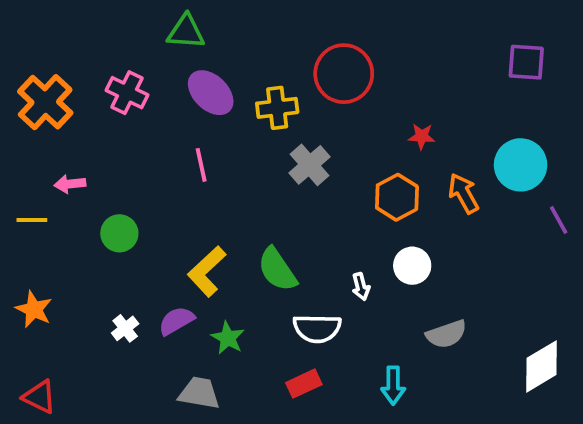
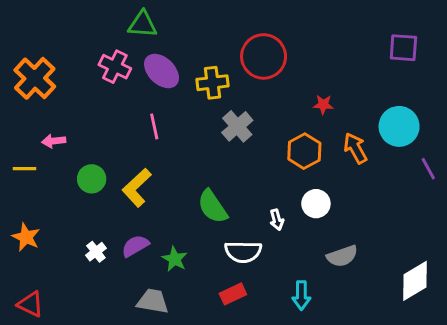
pink cross: (127, 93) -> (115, 67), moved
yellow L-shape: (207, 271) -> (137, 188), moved

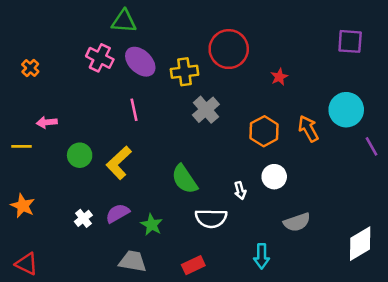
orange cross: (35, 78) -> (30, 68), size x0.5
red star: (323, 105) -> (279, 77), moved, turned -30
red rectangle: (233, 294) -> (193, 265), moved

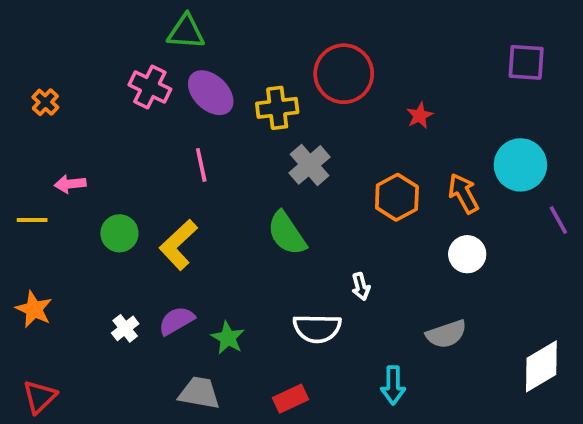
white circle: (274, 177) -> (467, 254), moved
green semicircle: (184, 179) -> (287, 233), moved
red triangle: (27, 264) -> (40, 397), turned 50

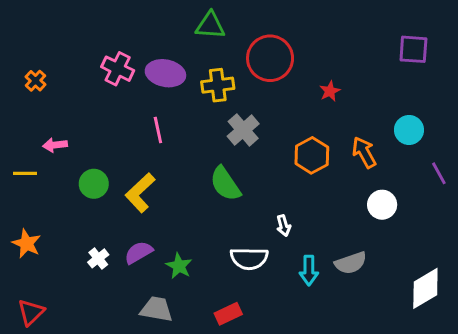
green triangle: (186, 32) -> (210, 25), moved
purple ellipse: (211, 93) -> (165, 73), turned -33
cyan circle: (520, 165) -> (409, 130), size x0.7
white circle: (467, 254) -> (382, 205), moved
cyan arrow: (393, 385) -> (309, 270), moved

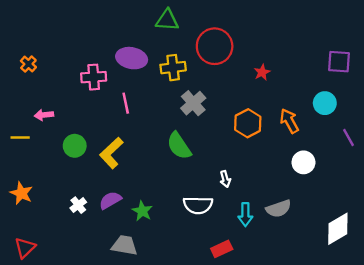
purple square: (413, 49) -> (339, 62), moved
pink cross: (118, 69) -> (94, 77), moved, turned -30
red rectangle: (228, 314) -> (222, 249), moved

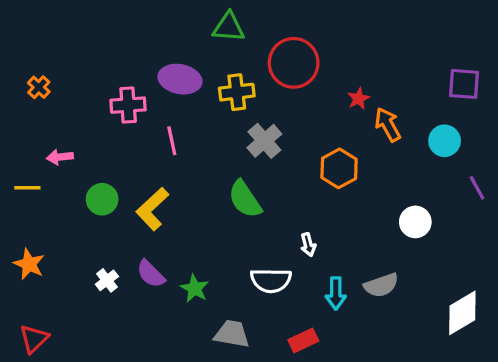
orange arrow: (289, 121) -> (388, 125), moved
purple semicircle: (110, 200) -> (151, 274), turned -105
gray trapezoid: (124, 245) -> (232, 334), moved

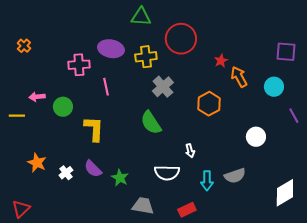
orange cross: (39, 87) -> (24, 46), moved
green circle: (102, 199) -> (63, 107), moved
yellow L-shape: (152, 209) -> (94, 129), turned 136
orange star: (29, 264) -> (37, 163), moved

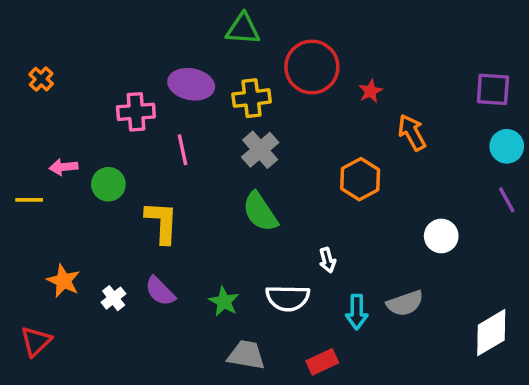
red star: (221, 61) -> (371, 91), moved
gray cross: (163, 87) -> (260, 150), moved
cyan circle: (274, 87) -> (507, 146), moved
green star: (120, 178) -> (224, 302), moved
red triangle: (21, 209) -> (36, 341), moved

